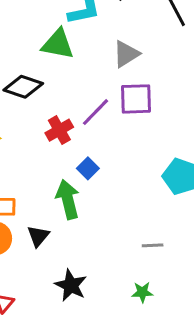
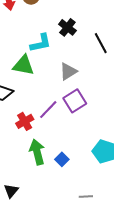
purple square: (136, 99) -> (75, 101), turned -30
blue square: (88, 168) -> (62, 159), moved
green arrow: (68, 199) -> (37, 152), moved

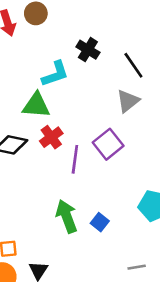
gray triangle: (68, 72) -> (128, 101), moved
purple line: (48, 110) -> (75, 159), turned -30
red cross: (25, 121) -> (51, 137), moved

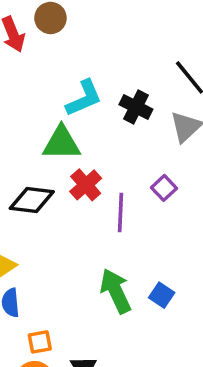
black cross: (88, 50) -> (136, 107), moved
purple square: (108, 144) -> (164, 188), size x0.6

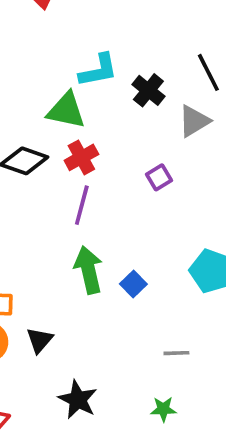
purple line: (121, 212) -> (82, 205), moved

